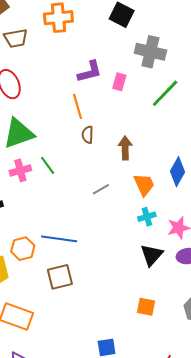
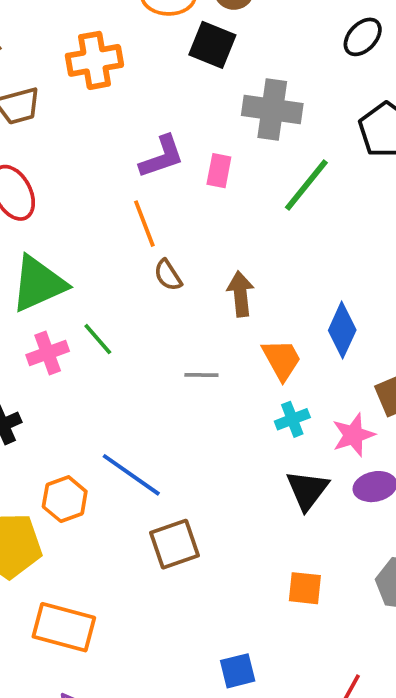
brown semicircle: (88, 135) -> (168, 275), turned -30
gray line: (101, 189) -> (201, 375), turned 36
blue line: (59, 239) -> (131, 475), turned 32
brown square: (60, 277) -> (174, 544), moved

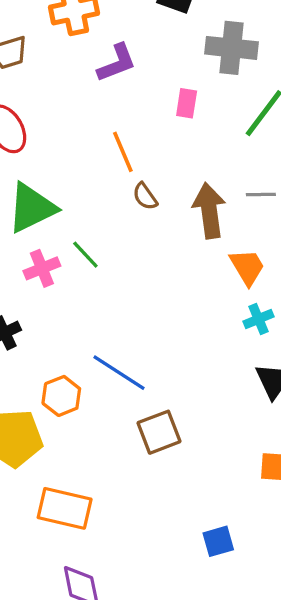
purple L-shape: (162, 157) -> (117, 63), moved
brown arrow: (240, 294) -> (209, 211), size x1.4
gray line: (201, 375) -> (261, 194), moved

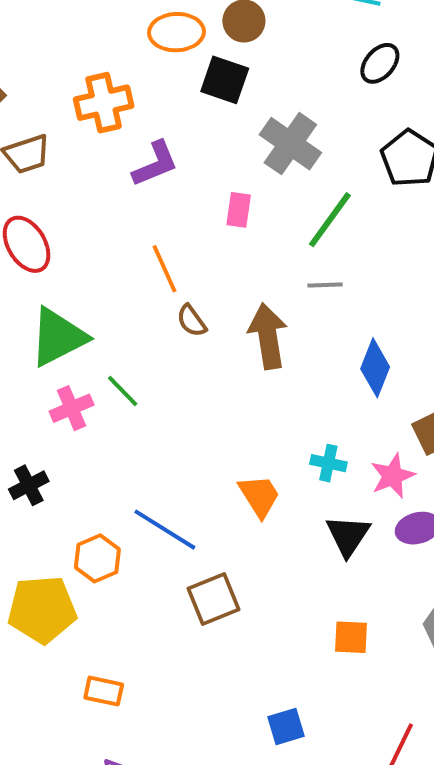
gray cross: (231, 48) -> (290, 144), turned 30
gray line: (261, 194) -> (325, 285), moved
orange trapezoid: (247, 267) -> (259, 496), moved
cyan cross: (259, 319) -> (328, 463), turned 36
orange rectangle: (65, 508) -> (104, 691), size x0.6

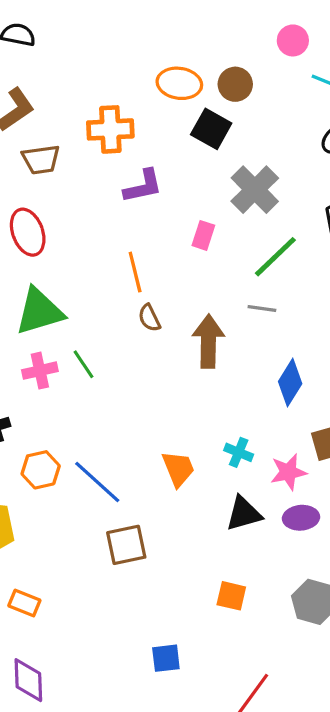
black triangle: (348, 536) -> (244, 514), turned 30
orange hexagon: (97, 558) -> (41, 470), moved

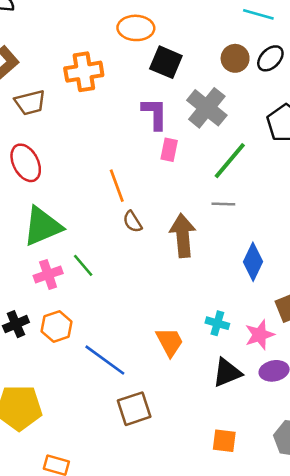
brown circle: (235, 84) -> (235, 58), moved
purple L-shape: (143, 186) -> (155, 114), moved, turned -72
orange hexagon: (41, 470) -> (57, 327), moved

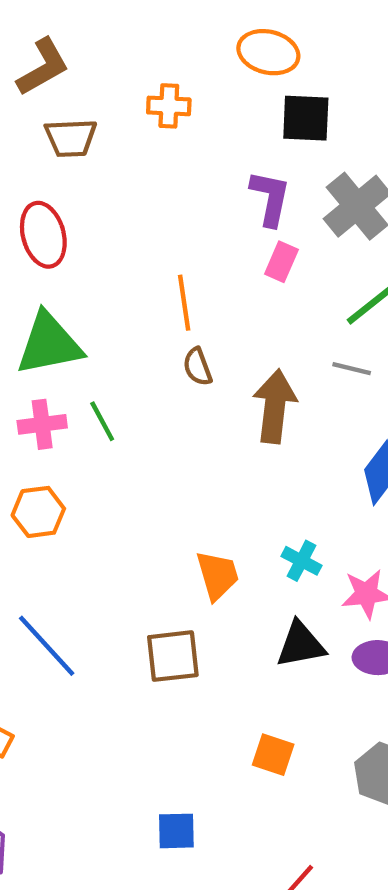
black square: (166, 62) -> (306, 118), turned -32
orange cross: (84, 72) -> (169, 106), size x0.7
blue line: (105, 360) -> (47, 646), moved
brown square: (134, 409) -> (173, 656), moved

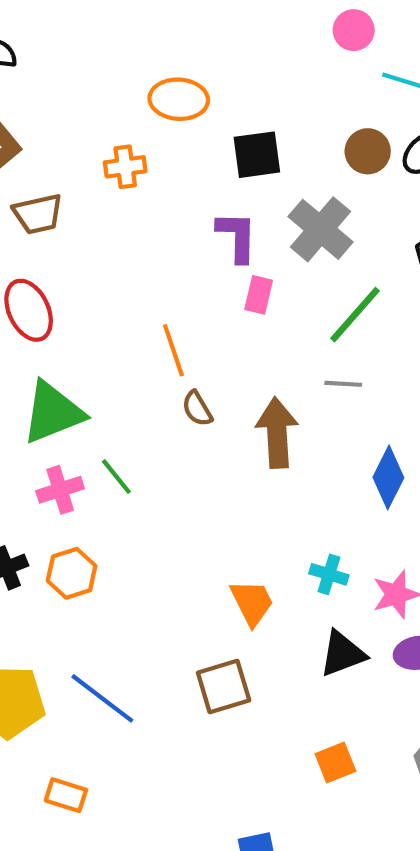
orange ellipse: (268, 52) -> (179, 99), moved
orange square: (273, 755) -> (335, 763), turned -30

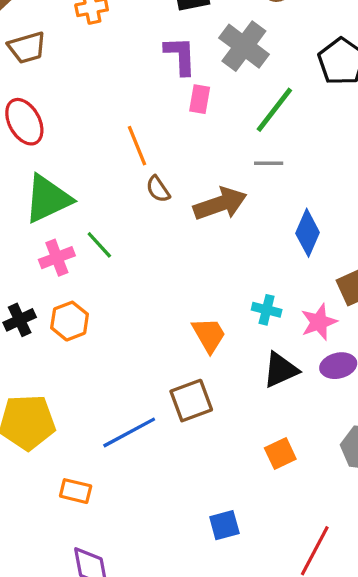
brown arrow: (277, 433) -> (220, 204), turned 78
blue line: (102, 698) -> (129, 432), moved, turned -62

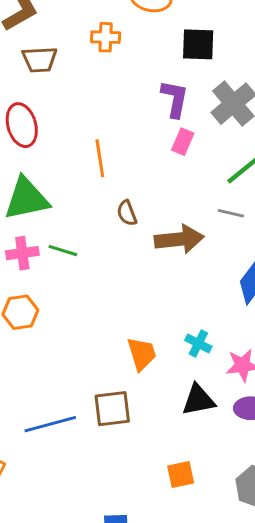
orange line: (137, 146) -> (100, 158), moved
green line: (99, 245) -> (63, 251), turned -44

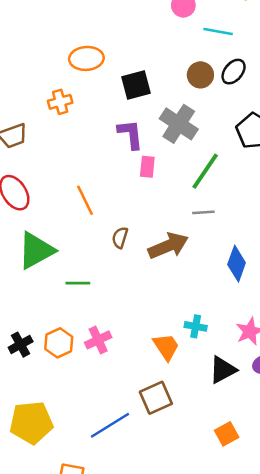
brown semicircle: (127, 213) -> (120, 238), turned 55
pink cross: (22, 253) -> (98, 340), moved
cyan cross: (198, 343) -> (196, 326), moved

